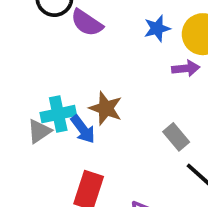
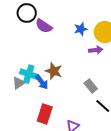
cyan cross: (58, 114) -> (29, 74), turned 30

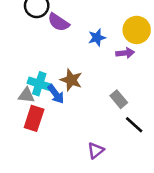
blue star: (81, 29) -> (97, 38), moved
gray triangle: (19, 83) -> (26, 95), turned 40
red rectangle: (45, 114) -> (34, 118), moved

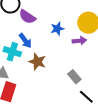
cyan cross: (39, 84) -> (12, 52), moved
blue arrow: (56, 94) -> (25, 41), moved

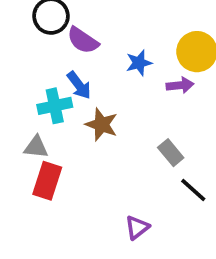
cyan cross: (12, 52) -> (55, 106), turned -30

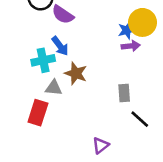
blue star: (139, 63) -> (127, 30), moved
gray triangle: (36, 147) -> (54, 88), moved
gray rectangle: (171, 153) -> (124, 93), turned 36

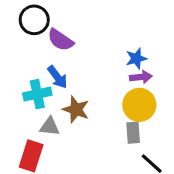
yellow circle: (142, 22) -> (139, 105), moved

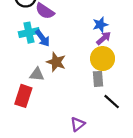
purple arrow: (141, 77) -> (104, 38), turned -35
cyan cross: (37, 94) -> (29, 33), moved

